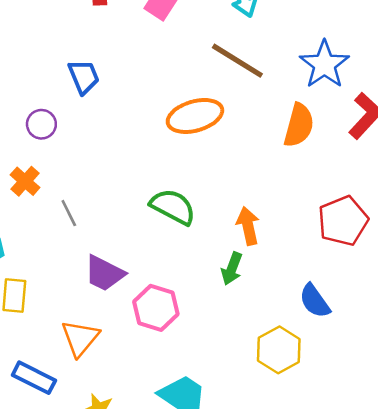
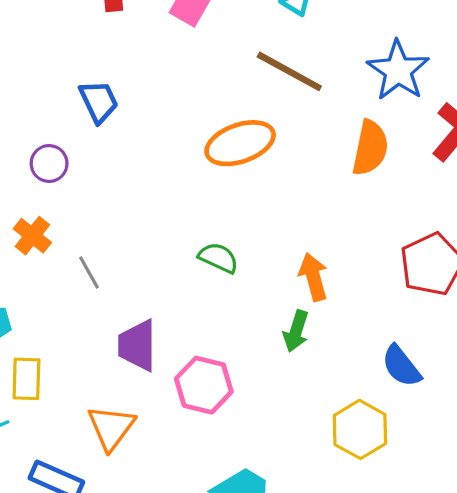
green semicircle: (173, 207) -> (218, 258), size x0.7
purple trapezoid: (104, 273) -> (137, 345), turned 66

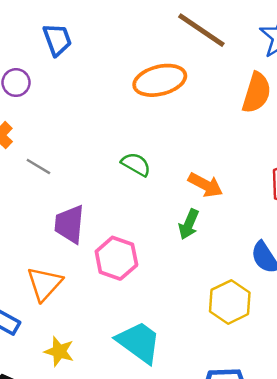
gray line: (89, 272) -> (38, 166), turned -35
orange arrow: (313, 277) -> (205, 185), turned 128

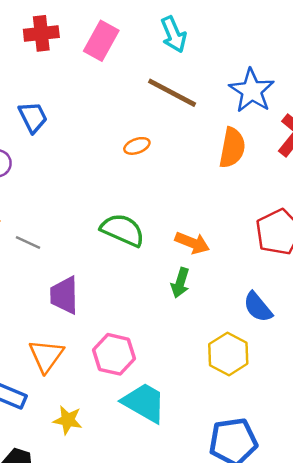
orange ellipse: (160, 80) -> (137, 146), size x0.5
green semicircle: (136, 164) -> (123, 230), size x1.5
pink hexagon: (116, 258) -> (114, 354), moved

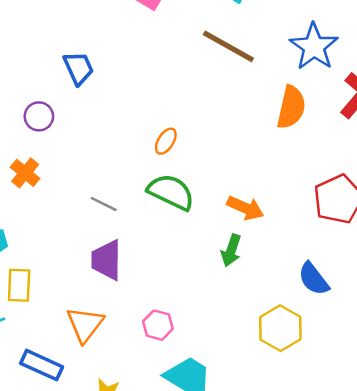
orange ellipse: (137, 146) -> (166, 141), moved, turned -40
gray line: (28, 242) -> (104, 204), moved
pink hexagon: (114, 354) -> (158, 325), size x0.7

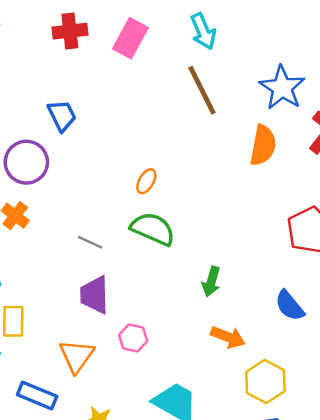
brown line: (228, 46) -> (202, 90), turned 36
purple circle: (39, 116) -> (26, 162), size x1.6
orange arrow: (245, 208) -> (228, 337), moved
pink hexagon: (158, 325) -> (133, 338), moved
yellow hexagon: (280, 328) -> (265, 382), moved

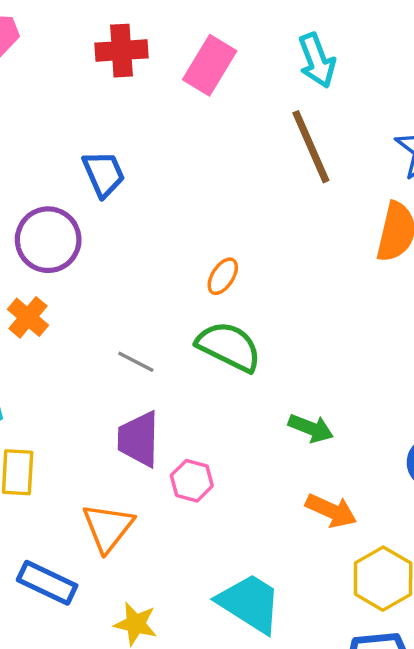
green arrow: (211, 282) -> (311, 428), turned -88
pink hexagon: (133, 338) -> (192, 481), moved

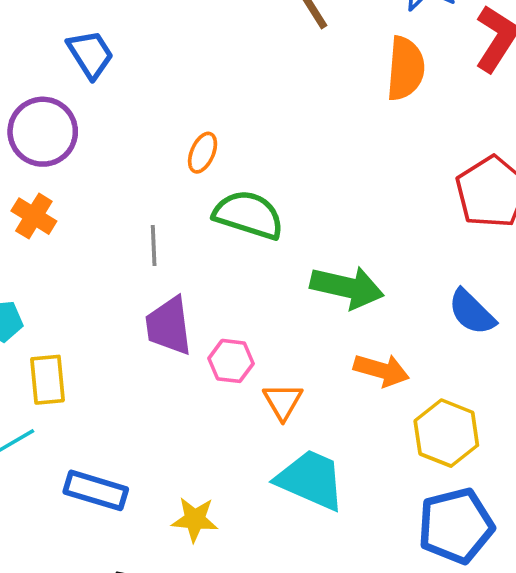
orange ellipse: (223, 276) -> (203, 153), moved
gray line: (136, 362) -> (154, 245), turned 69
green arrow: (311, 428) -> (347, 287), size x1.5
orange triangle: (108, 527) -> (283, 401), moved, size x0.7

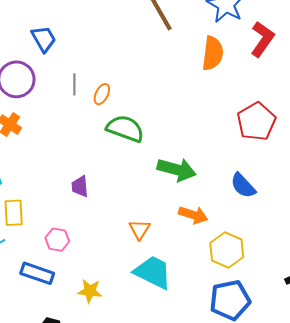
gray line: (154, 245) -> (74, 84), moved
purple trapezoid: (169, 326) -> (80, 186), size x0.7
pink hexagon: (231, 361) -> (57, 240), moved

